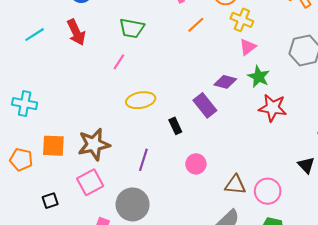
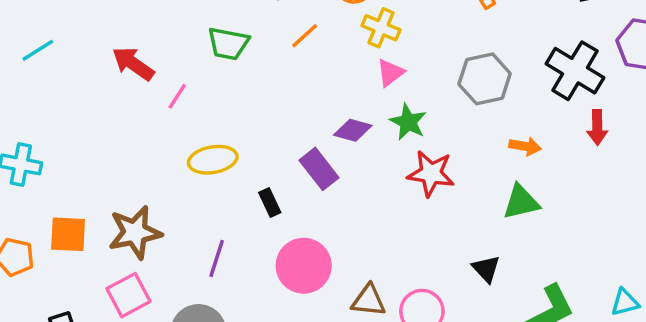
green trapezoid: (132, 28) -> (228, 44), moved
red arrow: (76, 32) -> (133, 64), moved, turned 150
pink circle: (196, 164) -> (304, 266), size x1.6

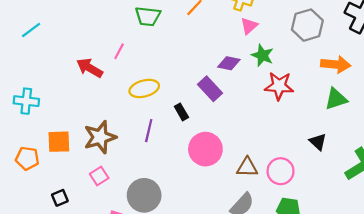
red arrow: (133, 64) -> (90, 68), moved
orange arrow: (525, 146) -> (336, 64), size x1.5
purple line: (217, 258) -> (149, 131), moved
pink square: (129, 295) -> (99, 176), size x0.7

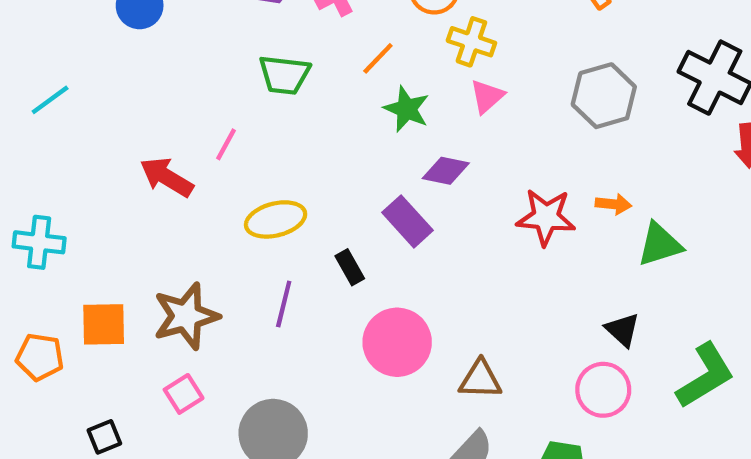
green star: (262, 55) -> (407, 109), moved
orange arrow: (336, 64) -> (613, 204), moved, size x0.6
pink circle: (281, 171) -> (603, 390), moved

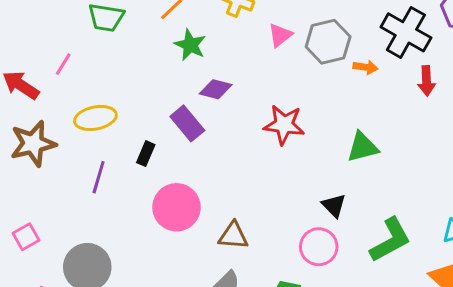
pink triangle: (487, 96) -> (280, 35), moved
orange arrow: (613, 204) -> (365, 67), moved
black rectangle: (350, 267) -> (146, 154), turned 50
brown star: (186, 316) -> (33, 144), moved

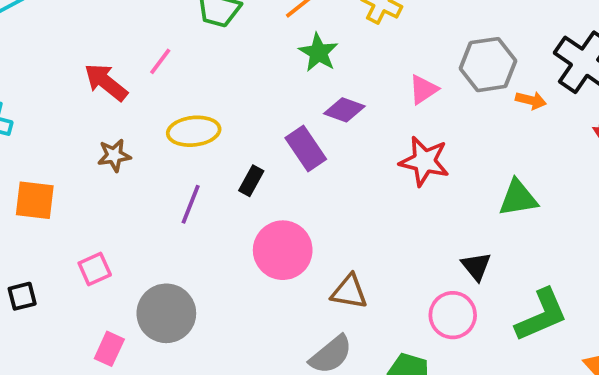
pink triangle: (280, 35) -> (423, 89), moved
brown star: (33, 144) -> (114, 155), size x0.6

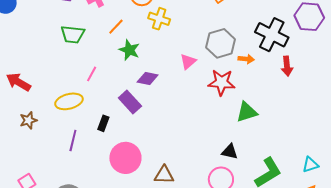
pink line: (160, 61) -> (92, 74), moved
red star: (424, 161) -> (222, 82), moved
black triangle: (476, 266) -> (230, 152), turned -30

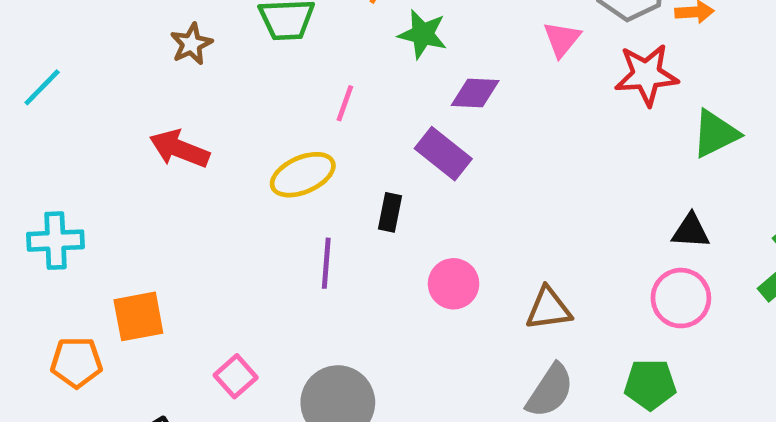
brown star: (28, 120) -> (191, 44), moved
pink circle: (125, 158) -> (454, 284), size x0.7

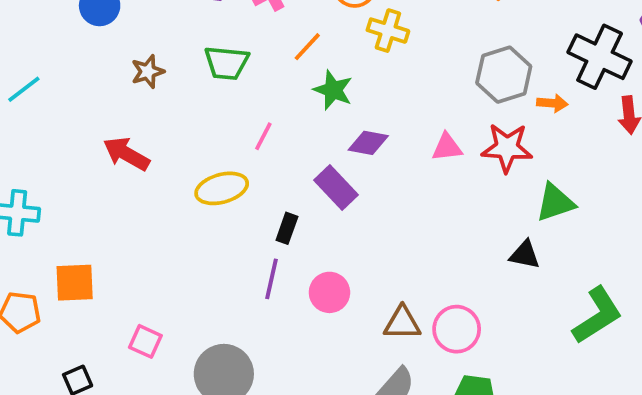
pink triangle: (562, 39) -> (447, 147), moved, turned 36
black triangle: (691, 231) -> (525, 255), moved
purple line: (326, 263) -> (271, 279), moved
pink circle: (681, 298) -> (457, 329), moved
pink square: (236, 376) -> (145, 341), turned -32

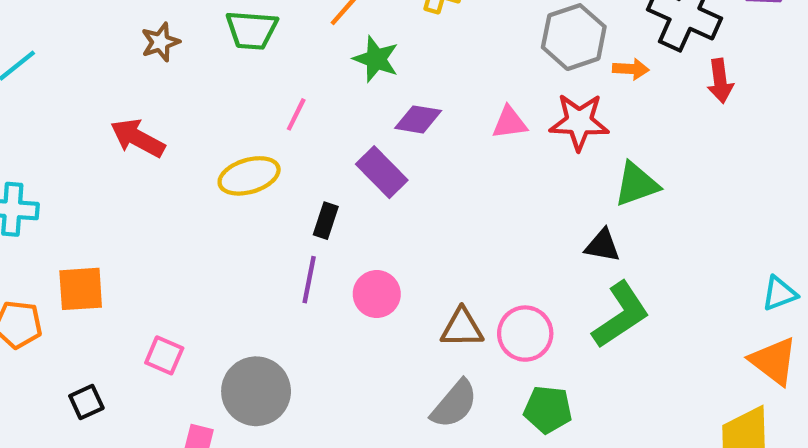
green L-shape: (597, 315) -> (621, 315), moved

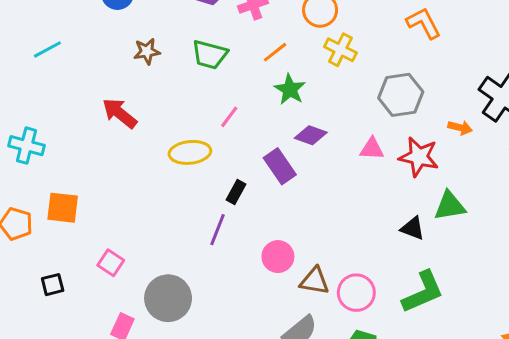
gray hexagon: (574, 37) -> (401, 95), moved
black triangle: (602, 246) -> (413, 228), moved
pink circle: (377, 294) -> (278, 257), moved

